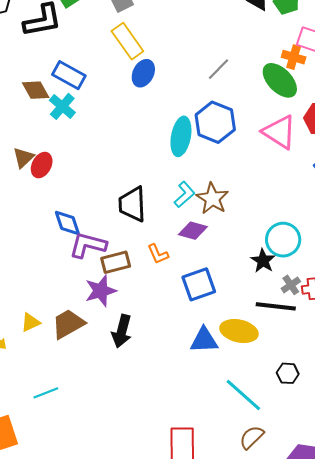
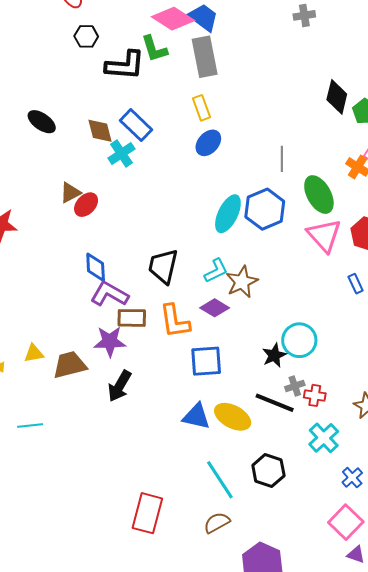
yellow rectangle: (127, 41) -> (202, 108), size x0.7
gray line: (219, 69) -> (282, 159), turned -60
green ellipse: (280, 80) -> (319, 195), moved
orange L-shape: (158, 254) -> (175, 321), size x1.6
black hexagon: (288, 373) -> (268, 470), size x1.5

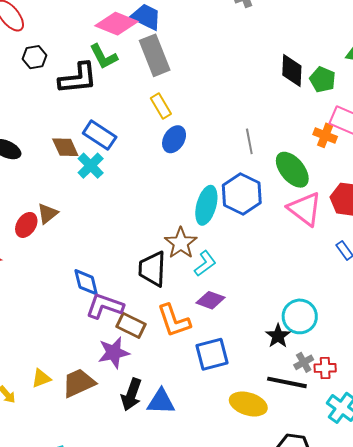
red ellipse: (86, 205) -> (26, 225), moved
brown star: (242, 282) -> (181, 243), moved
brown rectangle: (132, 318) -> (131, 325), turned 36
blue triangle: (196, 416) -> (161, 402), moved

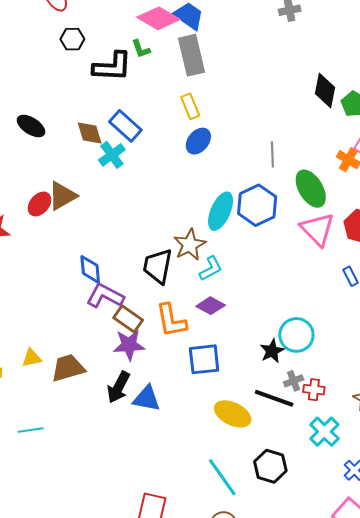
green L-shape: (104, 57) -> (141, 49), size x0.7
brown triangle: (48, 214) -> (62, 196), size x1.4
purple star: (114, 353) -> (129, 345), moved

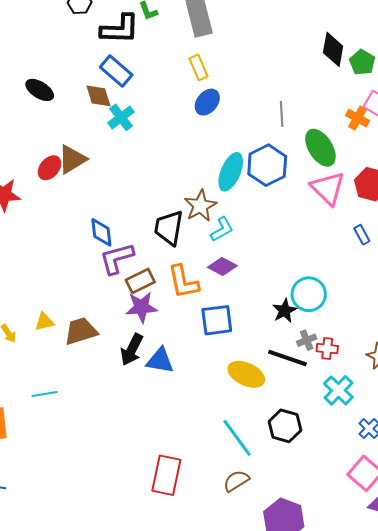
blue rectangle: (125, 126) -> (116, 71), moved
purple L-shape: (105, 296) -> (117, 258), turned -42
brown rectangle: (128, 319) -> (140, 281), turned -60

